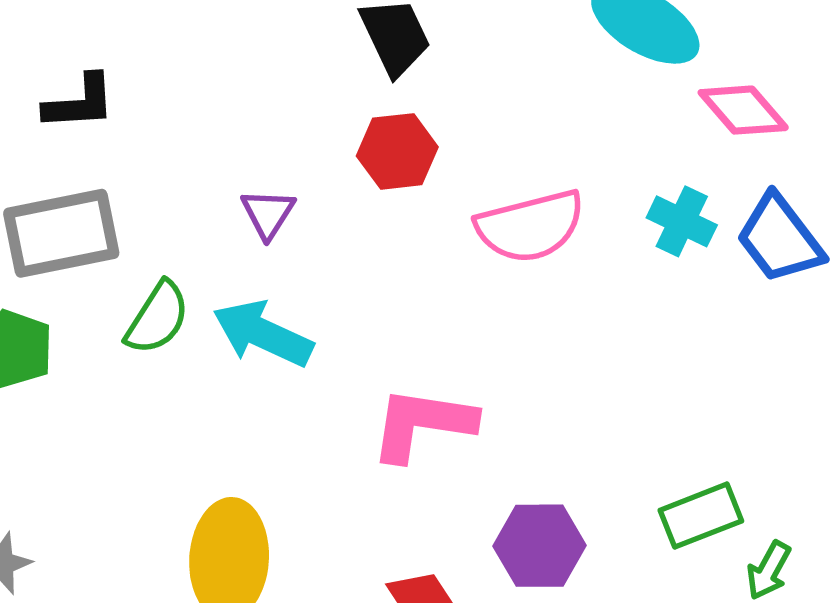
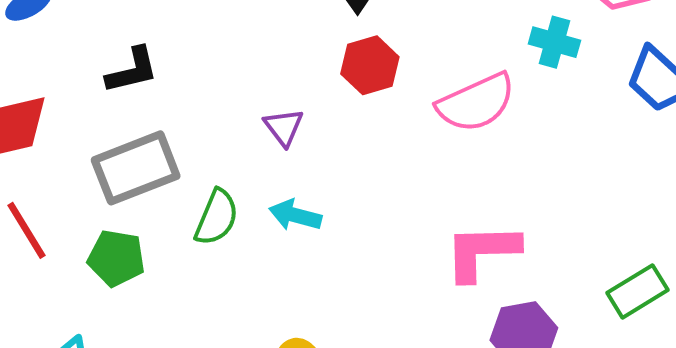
cyan cross: (682, 221) -> (554, 42), moved
cyan arrow: (263, 334) -> (295, 215), size x0.7
pink L-shape: (423, 424) -> (482, 252), moved

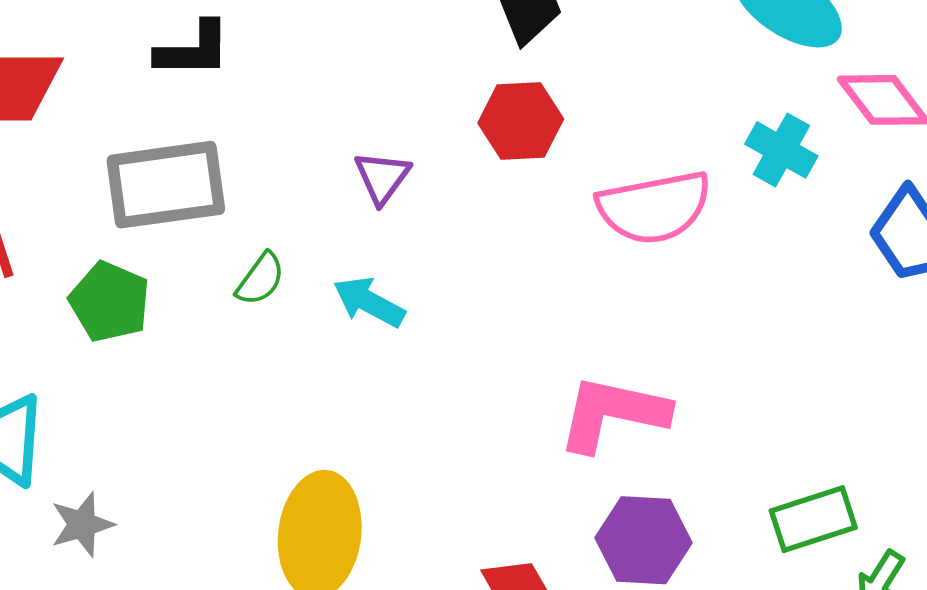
green semicircle: (217, 217) -> (260, 279), size x0.7

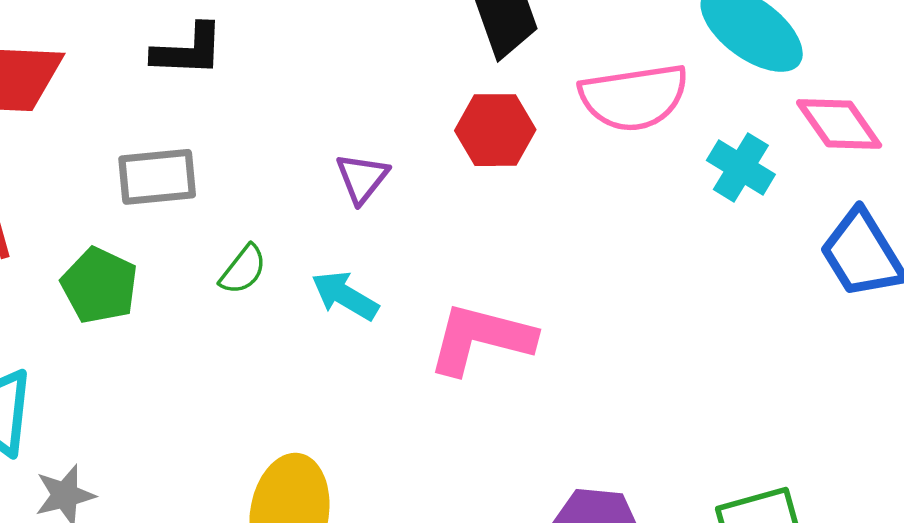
gray rectangle: (166, 185) -> (157, 177), size x0.7
pink semicircle: (654, 207) -> (634, 97), moved
pink L-shape: (613, 413) -> (481, 339), moved

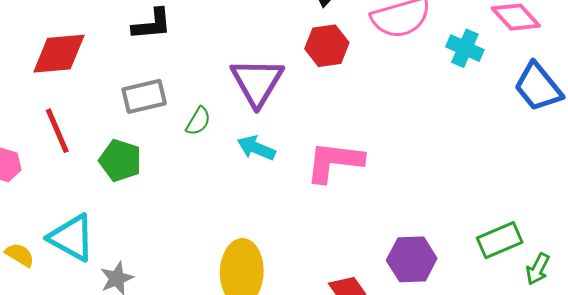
purple triangle: (362, 178) -> (257, 82), size x1.8
green semicircle: (243, 270) -> (198, 121), moved

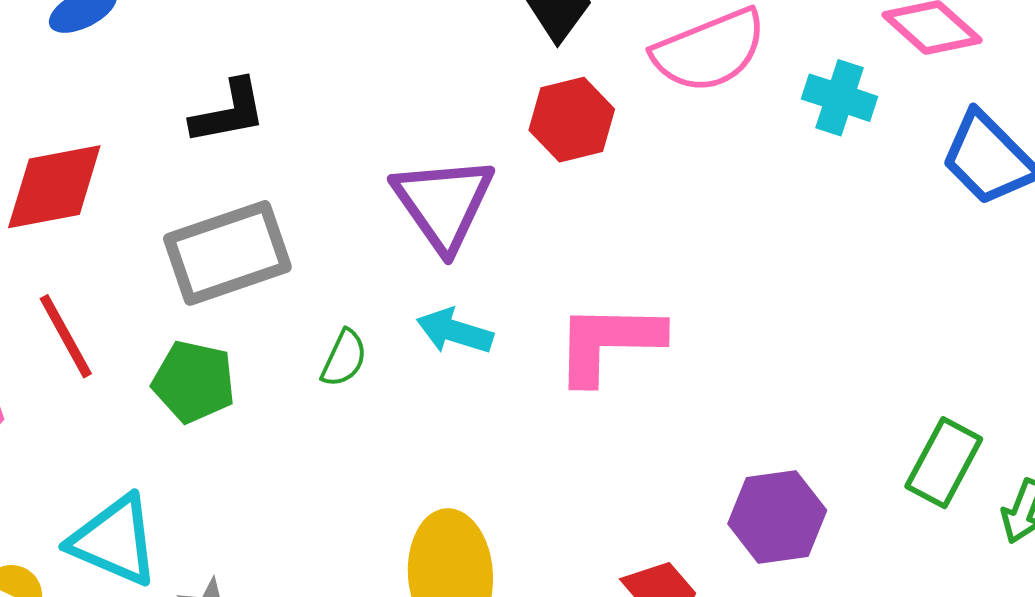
gray rectangle: (144, 96) -> (227, 253), size x1.4
green semicircle: (198, 121) -> (344, 358), moved
green rectangle: (500, 240) -> (944, 463), turned -33

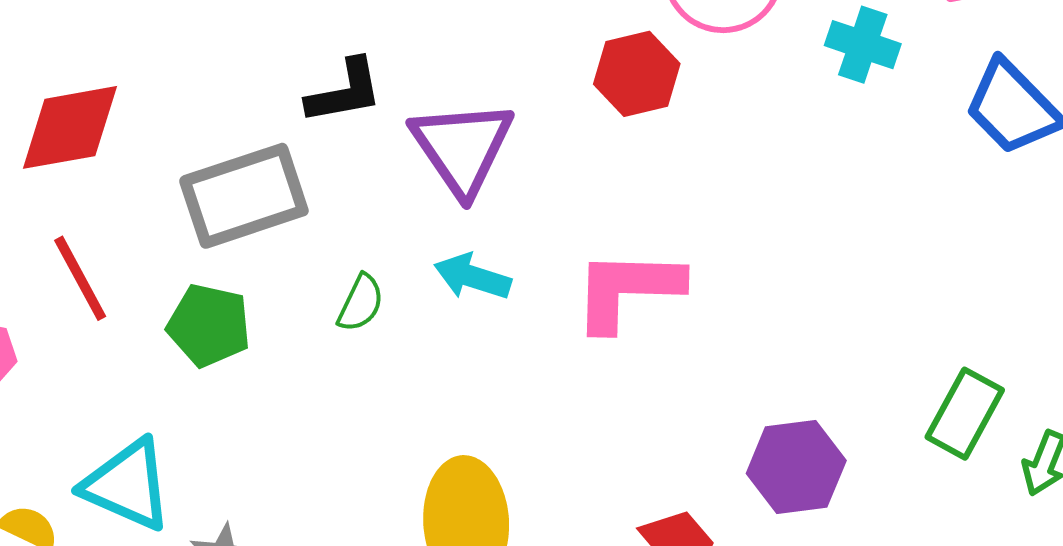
black L-shape: (229, 112) -> (345, 92), moved
red hexagon: (572, 120) -> (637, 74), moved

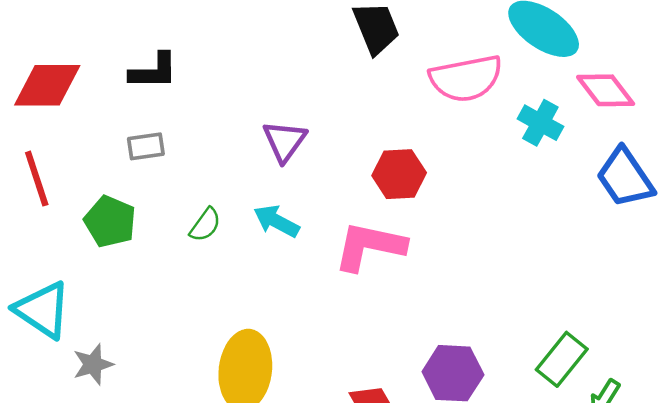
red hexagon: (637, 74) -> (399, 174), moved
black L-shape: (345, 92) -> (154, 71), moved
purple triangle: (462, 148) -> (285, 141), size x0.7
gray rectangle: (244, 196) -> (146, 146), size x0.5

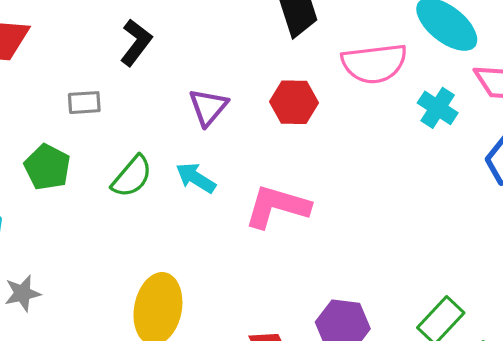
black L-shape: (154, 71) -> (136, 42), moved, turned -57
red hexagon: (399, 174) -> (294, 102), moved
green semicircle: (205, 225) -> (132, 176), size x1.4

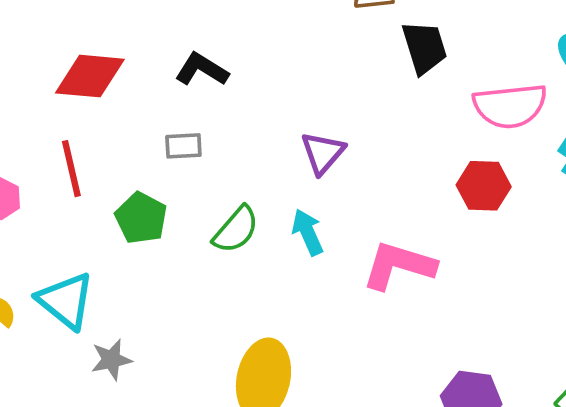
black L-shape: (136, 42) -> (202, 69), moved, turned -96
red hexagon: (294, 102) -> (484, 186), moved
cyan arrow: (196, 178) -> (308, 232), turned 33

